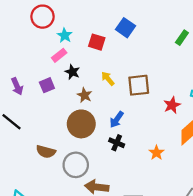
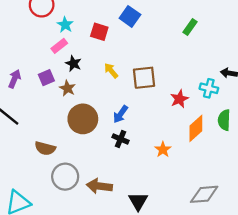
purple arrow: (17, 86) -> (15, 79), turned -133
brown star: (85, 95) -> (68, 88), moved
gray circle: (76, 165) -> (65, 177), moved

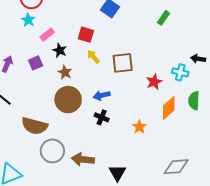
cyan star: (65, 25) -> (28, 20), moved
red square: (99, 32) -> (86, 35), moved
brown star: (68, 88) -> (65, 72), moved
blue arrow: (121, 114) -> (102, 95), turned 42
brown semicircle: (45, 148) -> (35, 126), size x1.4

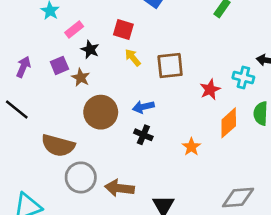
brown star: (65, 72) -> (81, 77), moved

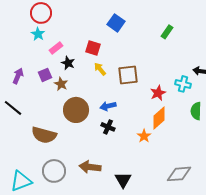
orange diamond: (229, 123) -> (159, 118), moved
gray circle: (81, 177) -> (54, 171), moved

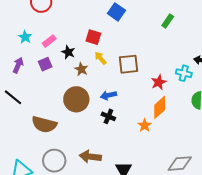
cyan star: (38, 34) -> (25, 37), moved
pink rectangle: (56, 48) -> (49, 41), moved
brown star: (61, 84) -> (81, 69), moved

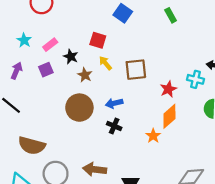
green rectangle: (168, 21) -> (171, 15), moved, turned -64
brown semicircle: (44, 124) -> (32, 146), moved

